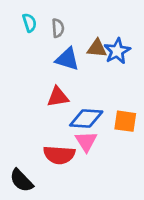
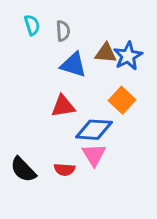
orange square: (125, 121) -> (122, 100), moved, turned 35
red semicircle: (59, 155) -> (64, 170), size x0.6
black semicircle: (21, 181) -> (23, 170), moved

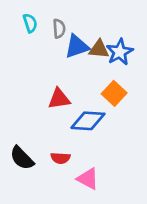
blue triangle: (73, 65) -> (77, 46), moved, turned -36
pink triangle: (94, 155) -> (88, 179), moved, turned -30

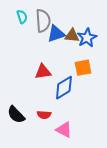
gray semicircle: (59, 29) -> (43, 21), size x1.6
orange square: (114, 93) -> (83, 68), turned 36
blue diamond: (88, 121) -> (64, 88), turned -35

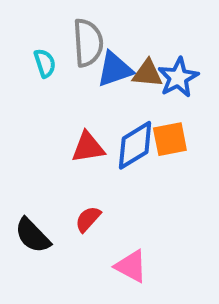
cyan semicircle: (22, 17) -> (45, 63), moved
blue diamond: (64, 88) -> (135, 145), moved
red semicircle: (44, 115) -> (88, 219), moved, turned 128

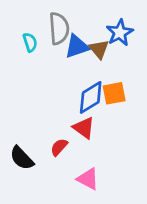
brown triangle: (147, 73) -> (99, 49), turned 45
blue star: (178, 78) -> (120, 33), moved
red triangle: (88, 147) -> (84, 128), moved, turned 45

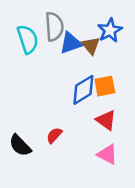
cyan semicircle: (30, 42) -> (28, 39), size x1.6
red triangle: (84, 128) -> (106, 120), moved
pink triangle: (88, 179) -> (107, 154), moved

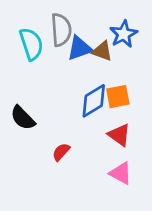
brown triangle: (91, 46) -> (102, 51), turned -30
black semicircle: (20, 145) -> (23, 118), moved

